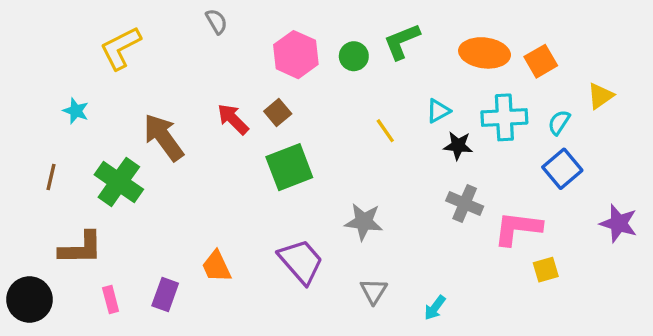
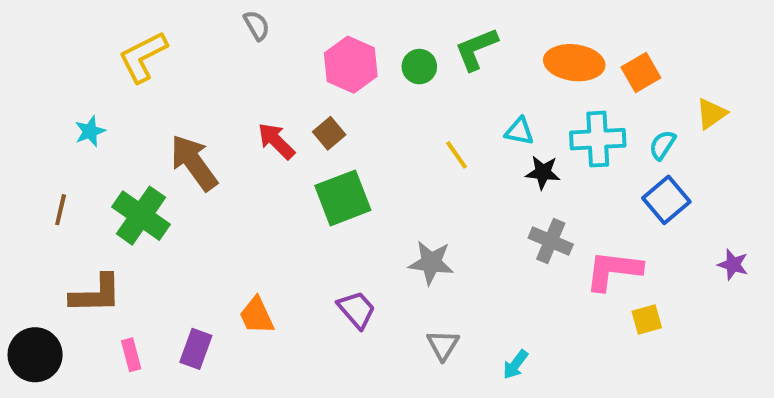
cyan star: (76, 111) -> (90, 131), turned 30
cyan triangle: (438, 111) -> (519, 131), turned 40
purple star: (619, 223) -> (733, 265), size x0.7
purple trapezoid: (301, 261) -> (357, 310), size x0.7

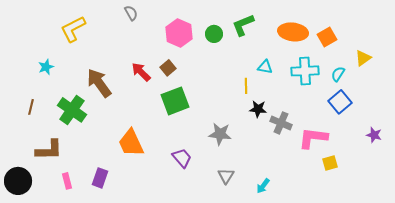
yellow line: (457, 155) -> (246, 86), moved, turned 35
black star: (543, 172) -> (258, 109), moved
orange trapezoid: (257, 316) -> (131, 143), moved, size x1.4

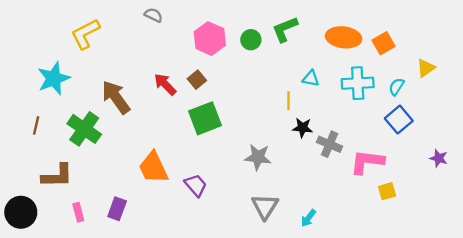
gray semicircle: (131, 13) -> (153, 15), turned -35
cyan star: (46, 67) -> (54, 78), size x1.8
purple trapezoid: (182, 158) -> (196, 185), moved
gray triangle: (226, 176) -> (265, 206), size x1.4

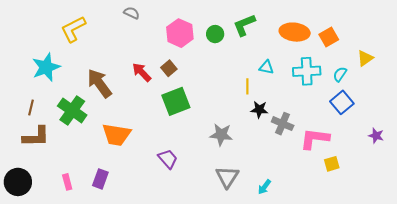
orange trapezoid: (153, 168) -> (116, 135), moved, turned -56
brown L-shape: (57, 176) -> (36, 137), moved

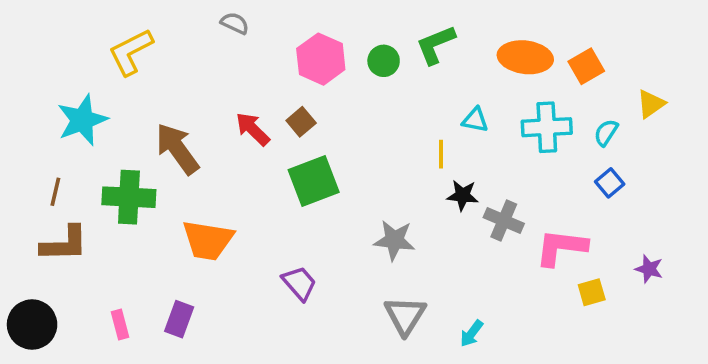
blue square: (342, 102) -> (610, 183), size x0.7
green cross: (72, 111) -> (129, 197), turned -32
purple star: (376, 136) -> (649, 269), moved

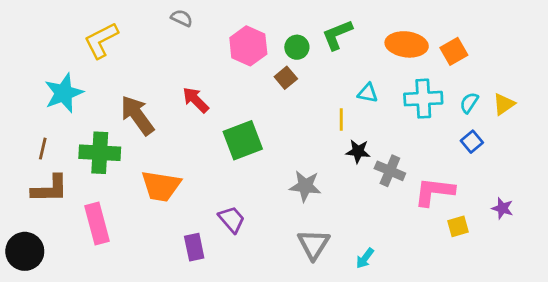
yellow triangle: (651, 104) -> (504, 104), moved
brown square: (301, 122) -> (286, 78), moved
purple rectangle: (179, 319) -> (194, 247), moved, turned -32
pink rectangle: (120, 325) -> (97, 224), moved, size x1.8

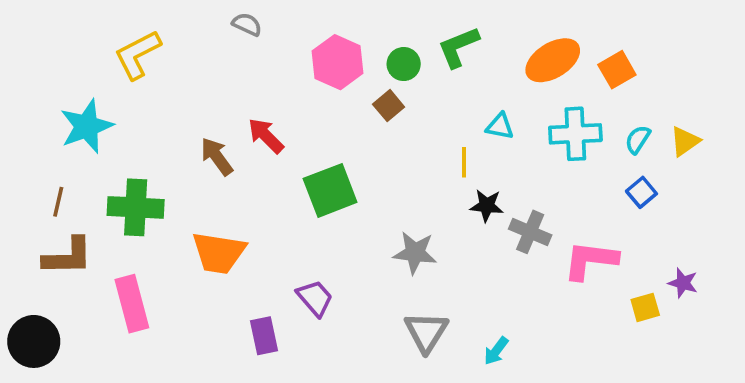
orange ellipse: (407, 44) -> (553, 60), turned -39
brown arrow: (137, 115) -> (217, 156), moved, size x0.7
yellow square: (458, 226) -> (645, 307), moved

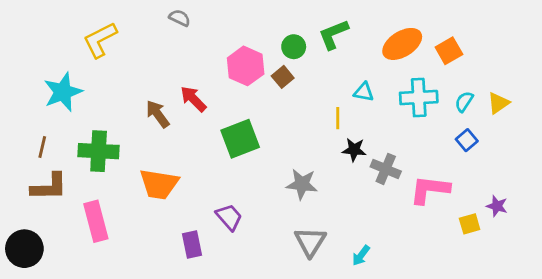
pink hexagon: (338, 62) -> (246, 66), moved

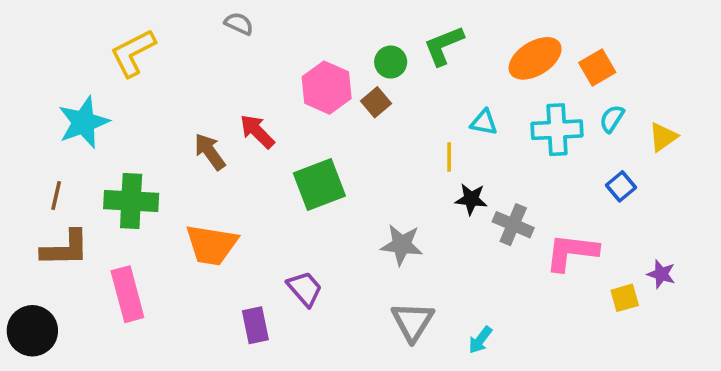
cyan semicircle: (464, 102) -> (612, 119), moved

